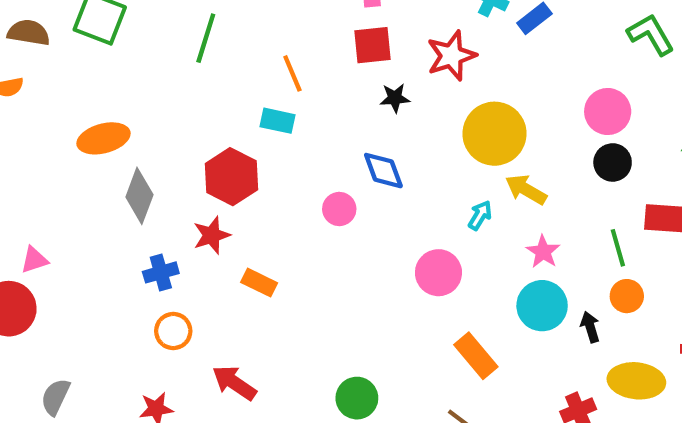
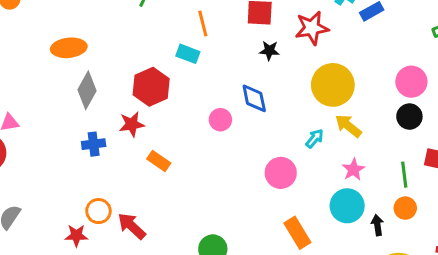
orange circle: (173, 331) -> (98, 211), moved

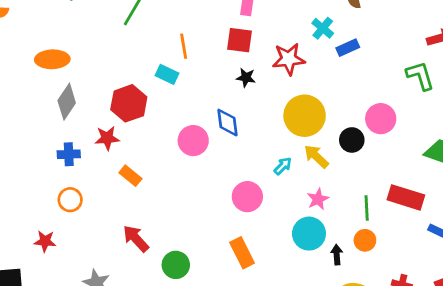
black circle: (409, 117) -> (352, 140), moved
pink circle: (220, 120) -> (193, 141), size x1.4
orange circle: (98, 211) -> (70, 200), moved
red arrow: (132, 226) -> (136, 238), moved
orange rectangle: (297, 233) -> (242, 253), moved

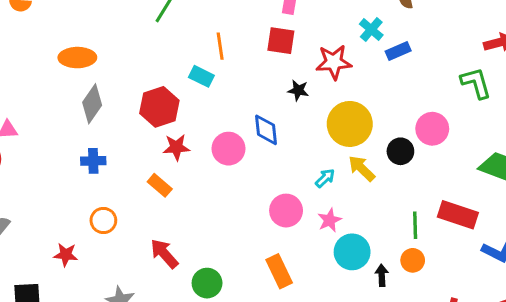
black star: (246, 78) -> (298, 90), moved
red star: (107, 138) -> (176, 147), moved
pink star: (318, 199) -> (330, 220), moved
orange circle: (70, 200) -> (103, 220), moved

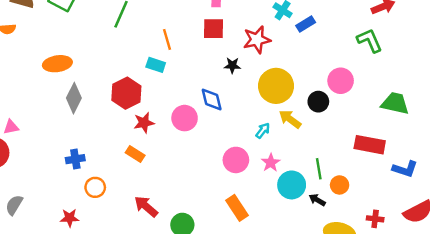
blue cross: (93, 161) -> (75, 159), moved
green line: (415, 225) -> (319, 169), moved
black arrow: (382, 275) -> (317, 200), turned -49

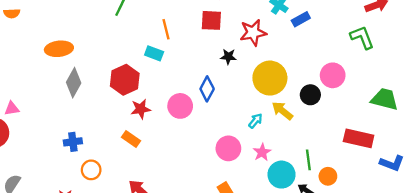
blue diamond: (212, 99) -> (207, 89), turned 40

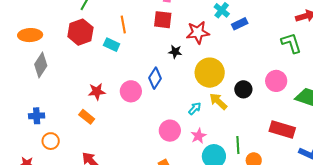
pink circle: (333, 75) -> (276, 81), moved
red hexagon: (125, 80) -> (80, 32), moved

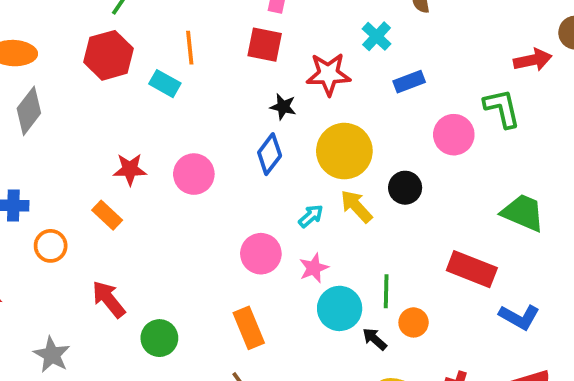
blue rectangle: (240, 24) -> (409, 82), moved
blue diamond: (155, 78) -> (270, 154), moved
pink circle: (276, 81) -> (454, 135), moved
orange circle: (51, 141) -> (51, 246), moved

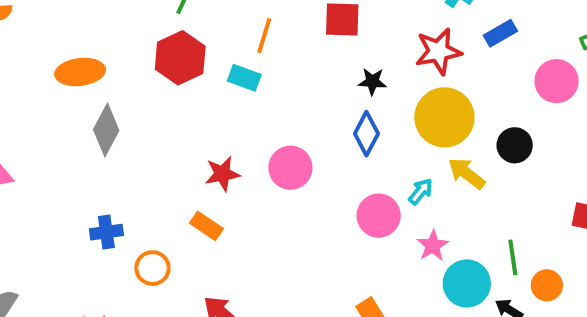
orange line: (190, 48) -> (264, 36), turned 32
red star: (328, 74) -> (438, 51), moved
pink circle: (261, 254) -> (379, 216), moved

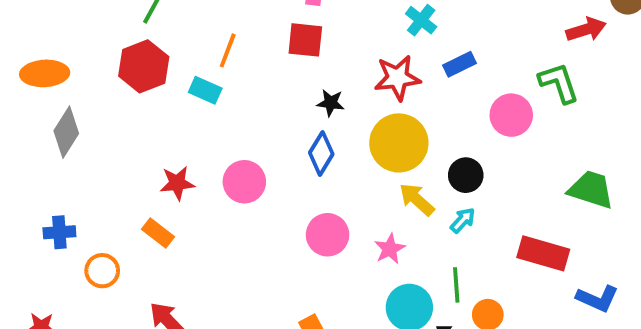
cyan arrow: (421, 191) -> (463, 220), moved
pink star: (433, 246) -> (390, 249), moved

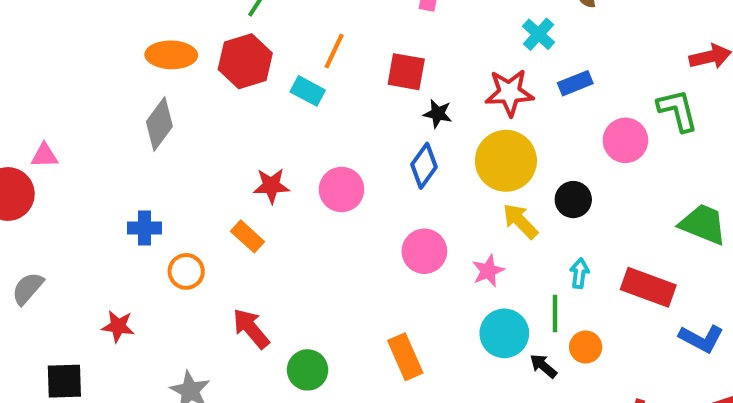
red square: (305, 40) -> (406, 72), moved
orange ellipse: (45, 73) -> (171, 55), moved
cyan arrow: (463, 220) -> (579, 273), moved, turned -40

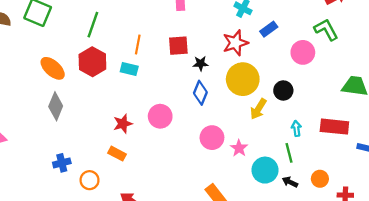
orange ellipse: (171, 55) -> (53, 68), turned 55
yellow arrow: (520, 221) -> (258, 109), turned -90
pink star: (488, 271) -> (239, 148), moved
orange circle: (586, 347) -> (320, 179), moved

